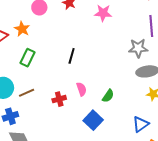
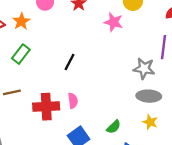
green semicircle: (108, 96) -> (114, 127), moved
red cross: (59, 99) -> (46, 107), size x1.6

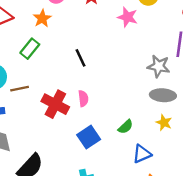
orange star: (21, 21) -> (42, 18), moved
black line: (69, 62) -> (81, 58), turned -54
red cross: (46, 107) -> (55, 104), turned 30

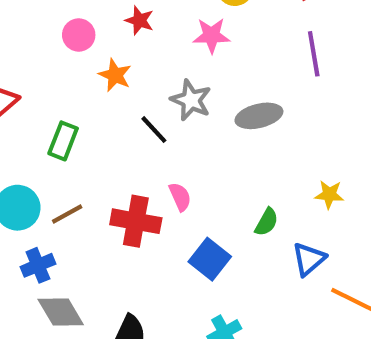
orange star: (42, 18) -> (115, 75), moved
gray star: (159, 66) -> (191, 100), moved, turned 30
gray ellipse: (163, 95) -> (259, 116), moved

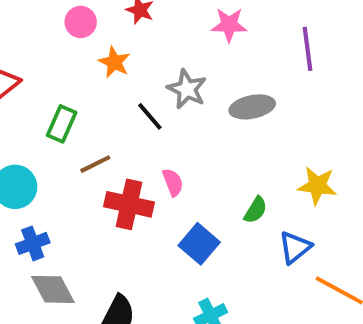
pink star: (211, 35) -> (229, 25), moved
yellow star: (329, 194) -> (317, 186), size x1.4
brown line: (67, 214) -> (95, 164), moved

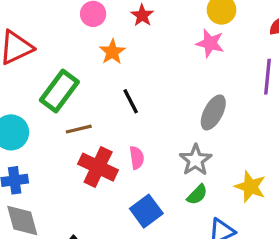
gray star: (187, 89) -> (196, 160), moved
gray ellipse: (252, 107) -> (213, 112), turned -64
green rectangle: (62, 124) -> (59, 91), size x1.4

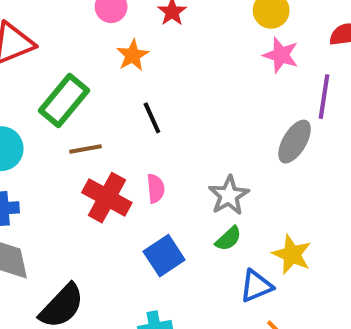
pink star: (210, 43) -> (281, 55), moved
gray ellipse: (213, 112) -> (295, 142), moved
yellow star: (250, 187) -> (292, 254), moved

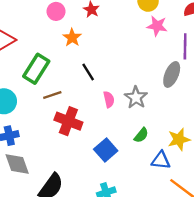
pink semicircle: (156, 188) -> (109, 99), moved
gray star: (229, 195) -> (136, 97), moved
yellow star: (292, 254) -> (179, 139), turned -30
blue triangle: (256, 286) -> (161, 160), turned 36

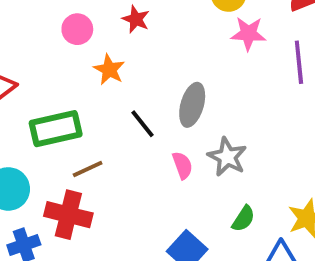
green rectangle: (36, 69) -> (56, 129), turned 52
gray ellipse: (172, 74) -> (192, 105), moved
red cross: (68, 121) -> (68, 215), moved

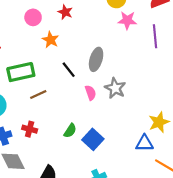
red cross: (68, 215) -> (30, 129), moved, size x0.6
green semicircle: (243, 219) -> (70, 131), moved

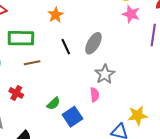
pink semicircle: (91, 93) -> (95, 95), moved

